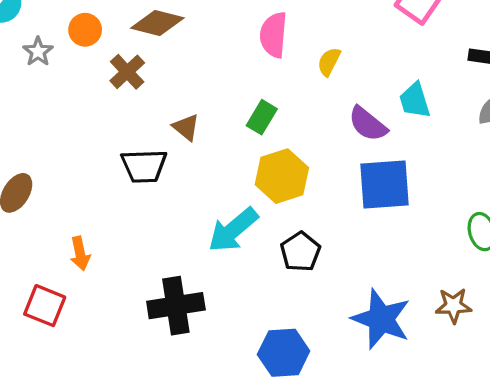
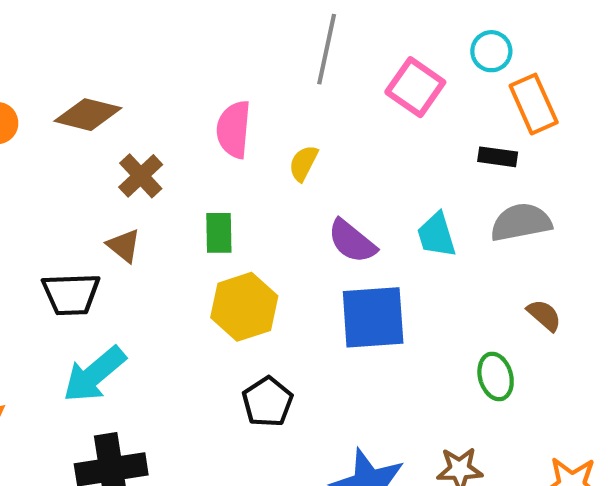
brown cross: (127, 72) -> (141, 176), moved
cyan trapezoid: (415, 100) -> (436, 235), moved
green rectangle: (262, 117) -> (219, 233), turned -32
cyan arrow: (233, 230) -> (94, 374), moved

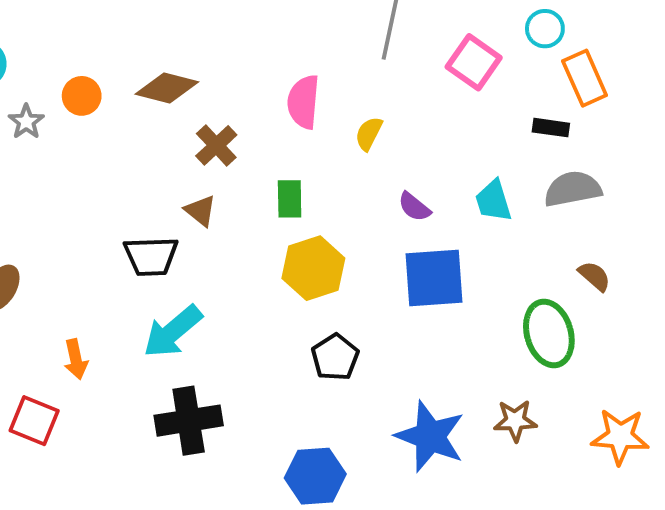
purple semicircle: (352, 241) -> (414, 207), size x0.7
green ellipse: (496, 377) -> (549, 333), size x1.5

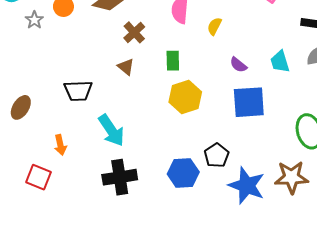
black trapezoid: (151, 256) -> (78, 91), moved
cyan arrow: (173, 332) -> (111, 130), turned -84
black pentagon: (335, 357) -> (217, 155), moved
brown star: (515, 421) -> (291, 177), size x1.5
blue hexagon: (315, 476) -> (183, 173), moved

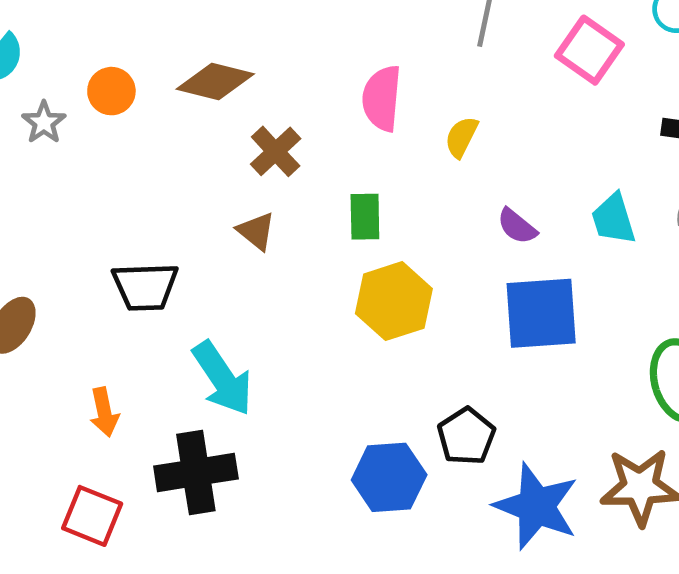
red square: (38, 177) -> (92, 516), moved
black cross: (120, 177) -> (196, 472), moved

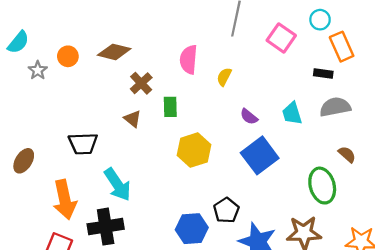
green rectangle: (365, 217) -> (170, 107), moved
blue square: (541, 313) -> (260, 155), turned -33
orange arrow: (104, 412) -> (65, 200), size x1.8

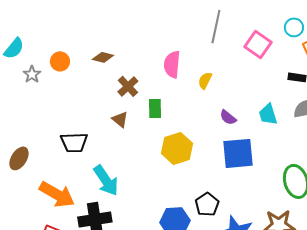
brown diamond: (114, 52) -> (103, 57), size x0.7
blue square: (260, 155) -> (238, 153), turned 32
orange arrow: (65, 200) -> (57, 194), turned -48

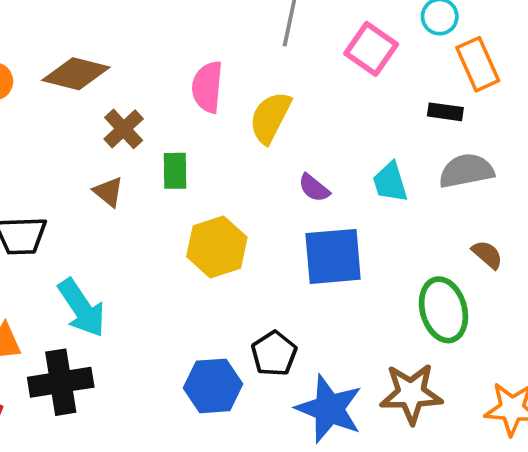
brown diamond: (103, 57) -> (76, 74), size x1.6
yellow semicircle: (205, 80) -> (270, 117), size x1.6

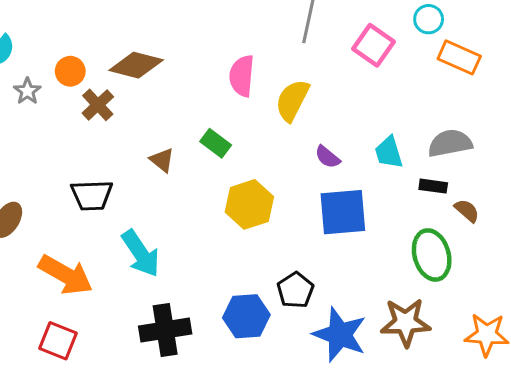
orange rectangle: (478, 64) -> (459, 57), turned -42
black rectangle: (445, 112) -> (433, 186), moved
brown cross: (124, 129) -> (98, 105), moved
green rectangle: (175, 171) -> (216, 143), turned -52
black cross: (61, 382) -> (165, 330), moved

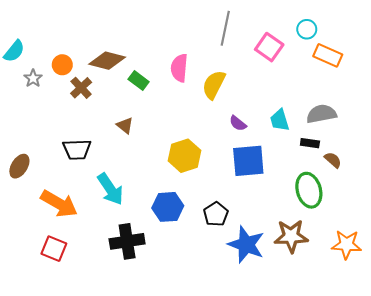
green rectangle: (216, 143) -> (139, 80), moved
blue hexagon: (246, 316) -> (168, 207), moved

